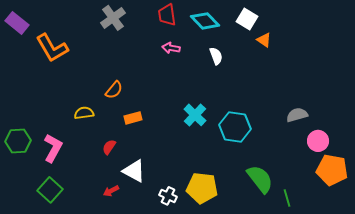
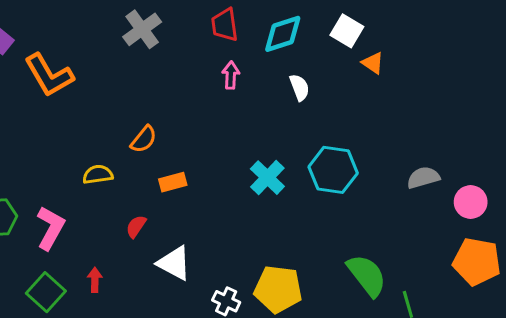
cyan diamond: (205, 21) -> (283, 34), turned -64
pink arrow: (171, 48) -> (231, 75), turned 84
cyan hexagon: (235, 127) -> (333, 170), moved
pink circle: (318, 141) -> (471, 202), moved
red arrow: (111, 191) -> (95, 280), moved, turned 119

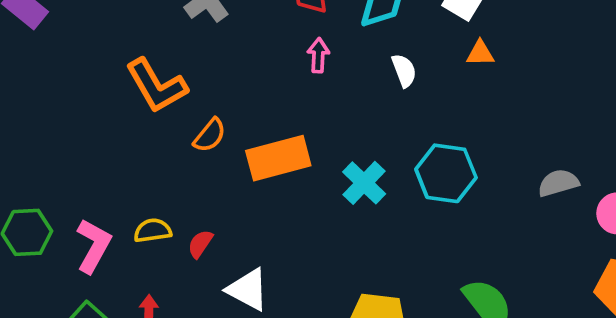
orange triangle: (373, 63) -> (480, 53), moved, turned -35
orange L-shape: (49, 75) -> (156, 86), moved
yellow semicircle: (98, 174) -> (153, 231), moved
orange rectangle: (173, 182) -> (278, 158), moved, size x1.8

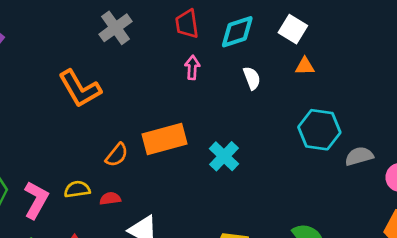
orange semicircle: (210, 135) -> (117, 155), moved
cyan hexagon: (446, 173) -> (319, 130), moved
red semicircle: (200, 244) -> (110, 199), turned 48

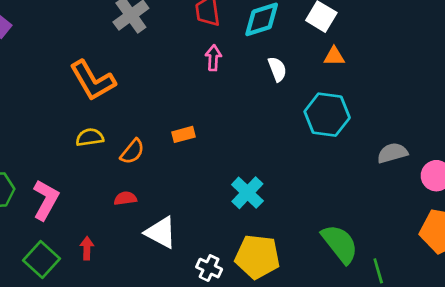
cyan hexagon: (319, 130) -> (327, 115), moved
orange rectangle: (164, 139) -> (184, 134), size x0.5
cyan cross: (224, 156) -> (247, 193), moved
yellow semicircle: (77, 189) -> (90, 137), moved

